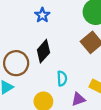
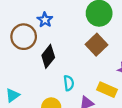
brown circle: (16, 63) -> (24, 37), moved

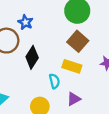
yellow rectangle: (107, 90) -> (72, 66), moved

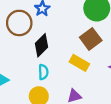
cyan semicircle: (54, 81) -> (43, 72), moved

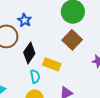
yellow rectangle: (79, 63) -> (52, 64), moved

